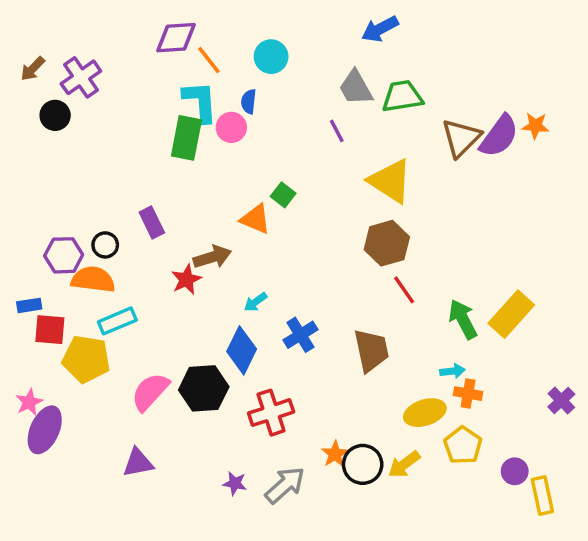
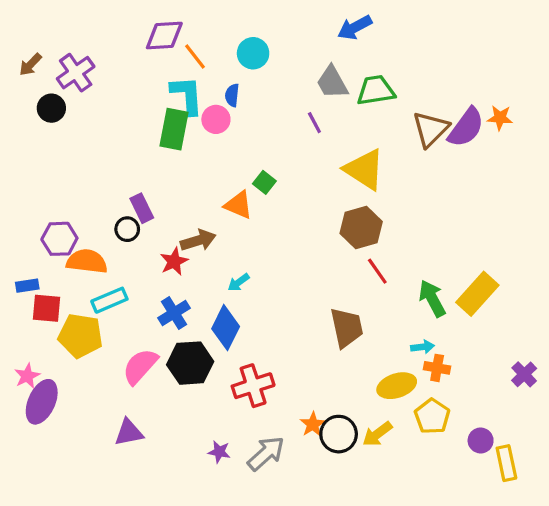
black circle: (105, 245) -> (127, 229), moved
blue cross: (300, 335) -> (174, 313), moved

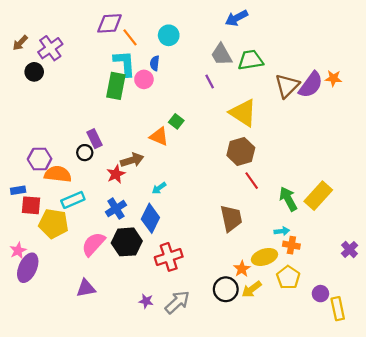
orange star: (313, 424) -> (242, 269), moved

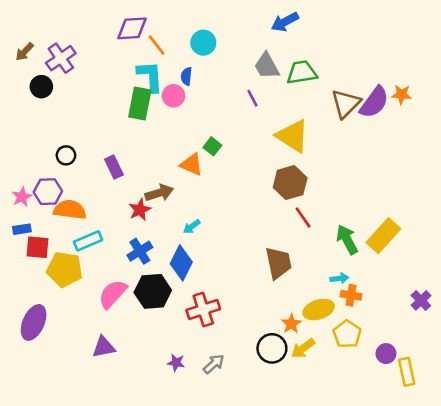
black circle: (85, 153) -> (66, 155), moved
pink star: (18, 251) -> (22, 197), moved
gray arrow: (177, 302) -> (214, 364), size x0.7

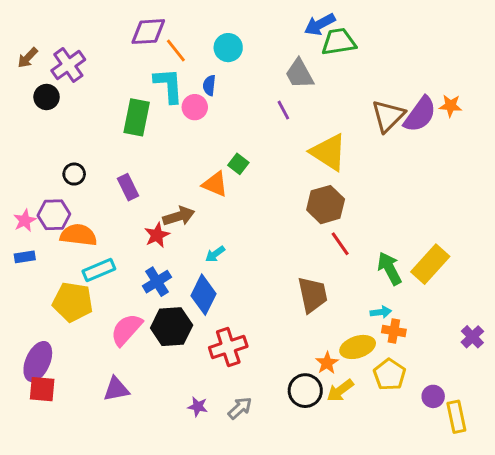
green trapezoid: (302, 72) -> (339, 42), moved
green rectangle: (140, 104) -> (137, 117), moved
red square: (37, 247) -> (42, 389), moved

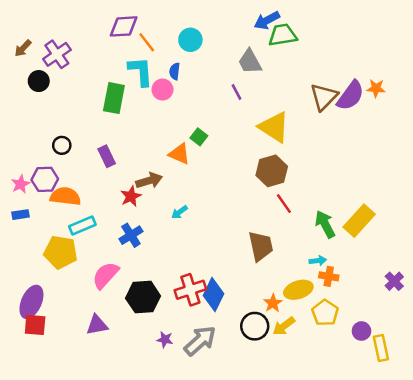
blue diamond: (203, 295) -> (213, 295), moved
black hexagon: (172, 327) -> (143, 297), moved
gray arrow: (240, 408) -> (200, 341), size x1.6

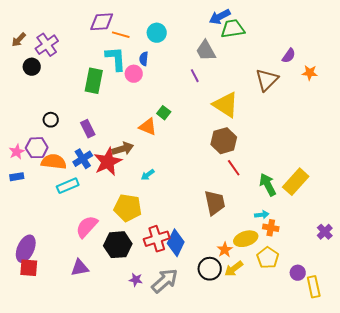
orange line: (147, 42) -> (121, 35), turned -36
purple semicircle: (351, 96) -> (289, 56), moved, size x0.6
red star: (131, 196) -> (108, 162), size x1.6
blue cross: (131, 235) -> (83, 159), moved
yellow pentagon: (61, 252) -> (128, 208), moved

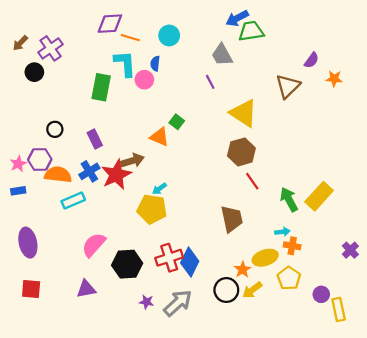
yellow pentagon: (128, 208) -> (152, 209), moved
purple ellipse: (26, 249) -> (28, 243), moved, turned -36

